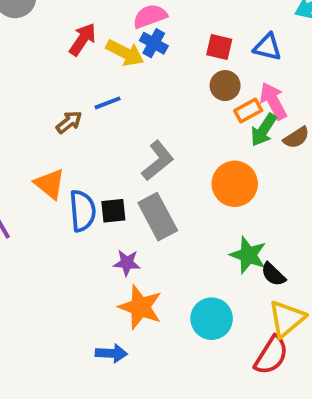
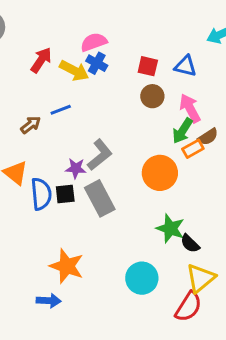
orange rectangle: (248, 111) -> (193, 149), moved
purple star: (127, 263) -> (76, 168), moved
orange star: (140, 307) -> (67, 266), moved
blue arrow: (111, 353) -> (49, 301), moved

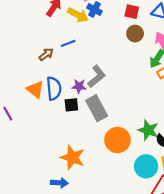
orange circle: (160, 173) -> (117, 140), moved
blue semicircle: (41, 194) -> (54, 88), moved
cyan circle: (142, 278) -> (146, 166), moved

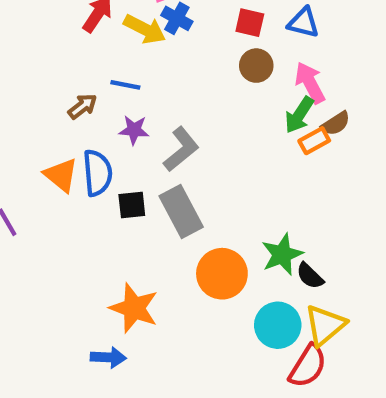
blue line: (68, 43) -> (125, 85), turned 32
purple star: (79, 86) -> (134, 130), moved
green star: (148, 130) -> (282, 254), turned 30

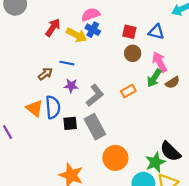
orange rectangle: (314, 141) -> (128, 91), moved
green star: (282, 254) -> (155, 162), moved
black semicircle: (310, 276) -> (170, 151), moved, size x1.5

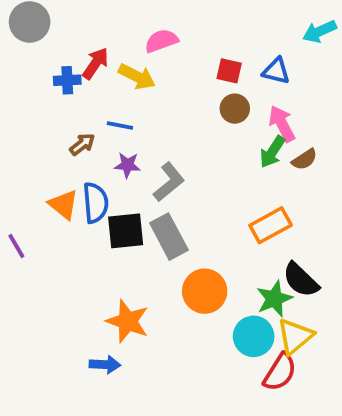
blue cross: (93, 30) -> (67, 80), moved, turned -32
orange rectangle: (128, 91) -> (271, 225), moved, size x1.5
black square: (70, 123) -> (126, 231), size x1.5

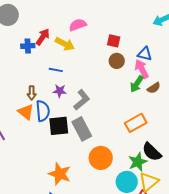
blue triangle: (276, 71) -> (145, 54), moved
brown arrow: (82, 144) -> (32, 93), moved, turned 128

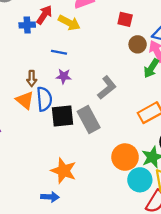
brown circle: (117, 61) -> (138, 44), moved
gray L-shape: (82, 100) -> (107, 88), moved
orange circle: (101, 158) -> (125, 157), moved

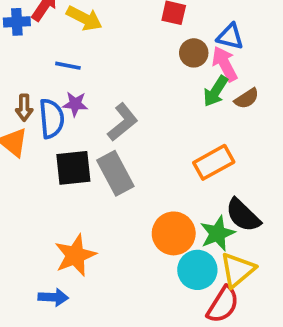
gray L-shape: (107, 88) -> (123, 122), moved
blue semicircle: (44, 99) -> (52, 119), moved
orange star: (64, 171) -> (75, 255), turned 30

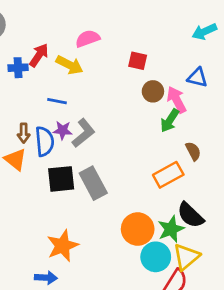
blue triangle: (230, 37) -> (197, 77), moved
brown semicircle: (247, 98) -> (193, 151), moved, turned -84
gray L-shape: (123, 122) -> (83, 133), moved

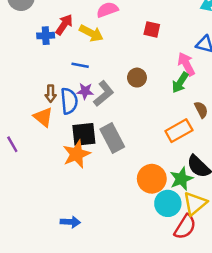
brown circle: (153, 91) -> (137, 78), moved
orange star: (63, 246) -> (77, 154), moved

